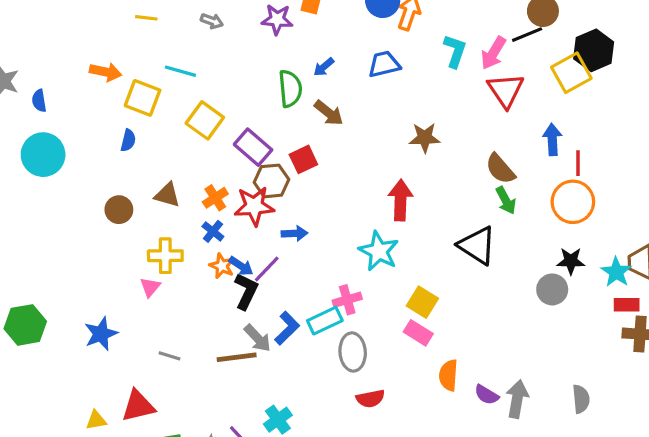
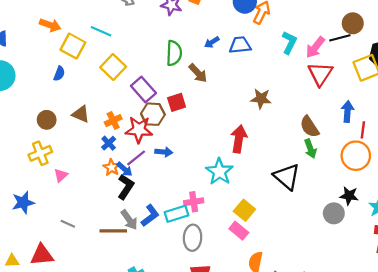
blue arrow: (324, 67) -> (212, 42), moved
yellow cross: (165, 256) -> (40, 153), moved, turned -30
purple line: (267, 269) -> (136, 158), moved

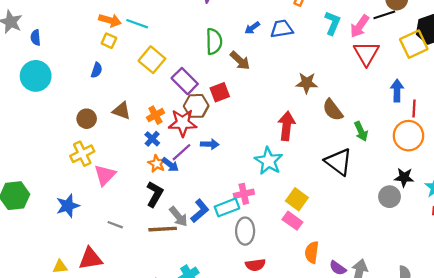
orange arrow: (50, 25) -> (110, 20), moved
yellow square: (73, 46) -> (109, 41), size x0.6
brown semicircle: (309, 127) -> (333, 110), moved
pink triangle: (61, 175) -> (105, 175), size x1.5
black L-shape: (126, 187) -> (155, 194), moved

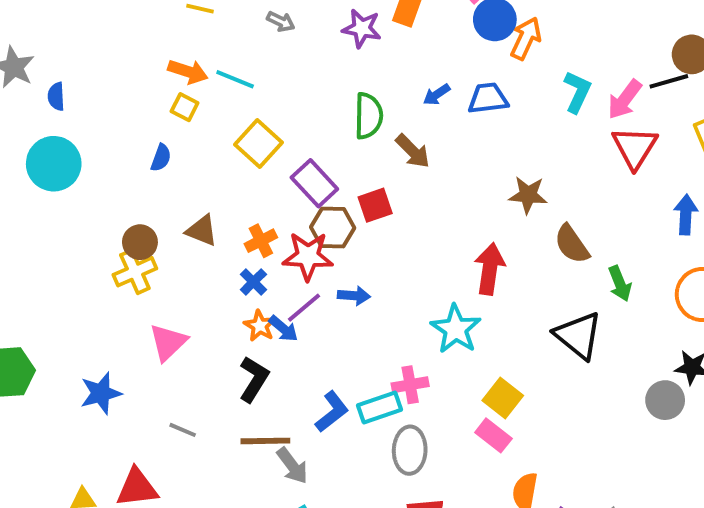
yellow cross: (82, 154) -> (135, 272), moved
gray arrow: (178, 217) -> (292, 466), moved

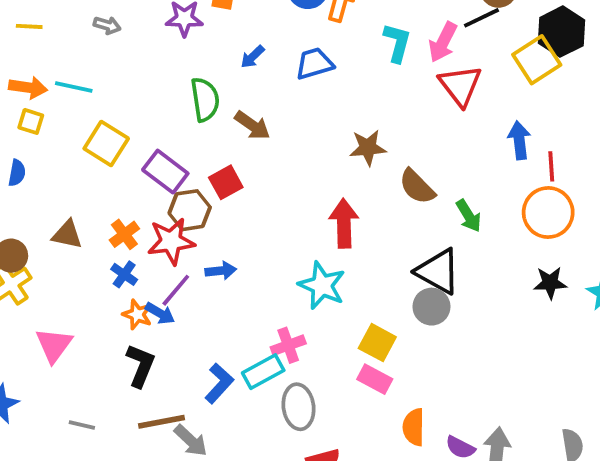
blue arrow: (437, 95) -> (252, 57), moved
gray circle: (665, 400) -> (431, 307), moved

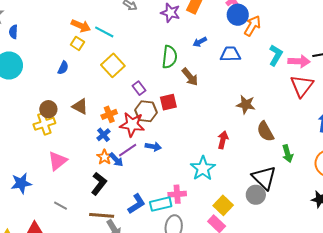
pink arrow: (443, 42) -> (299, 61), turned -130
purple rectangle: (165, 172) -> (139, 88), size x0.6
red arrow: (344, 223) -> (223, 140), size x0.7

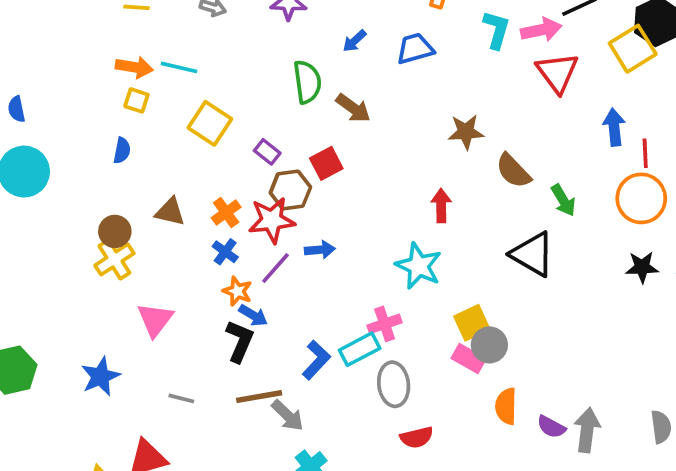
blue arrow: (116, 160) -> (253, 315), moved
gray circle: (256, 195) -> (489, 345), moved
yellow square: (223, 205) -> (472, 323), turned 36

